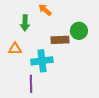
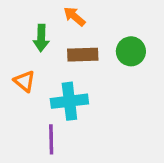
brown rectangle: (60, 40) -> (83, 55), moved
orange triangle: (15, 49) -> (25, 81), turned 40

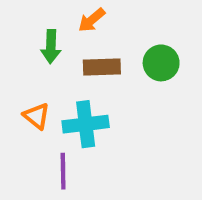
orange arrow: (74, 16) -> (92, 20), turned -80
orange triangle: (25, 81) -> (37, 116), moved

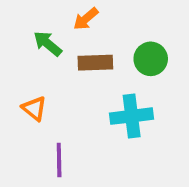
green arrow: (51, 47) -> (48, 44), turned 128
cyan cross: (86, 124) -> (132, 116), moved

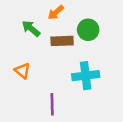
green circle: (151, 59) -> (88, 30), moved
purple line: (59, 160) -> (52, 104), moved

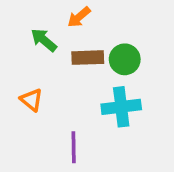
green circle: (88, 30) -> (125, 59), moved

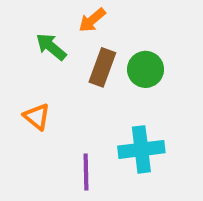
brown rectangle: (88, 58) -> (102, 67), turned -68
cyan cross: (121, 107) -> (141, 149), moved

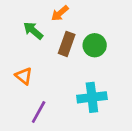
purple line: (86, 172) -> (39, 112), moved, turned 30

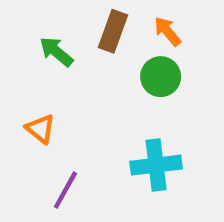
orange arrow: (60, 13) -> (167, 31), moved, turned 90
brown rectangle: (67, 44) -> (113, 31), moved

